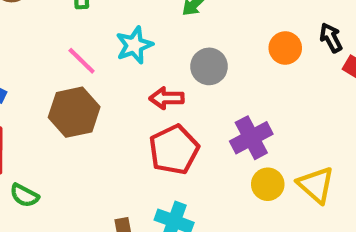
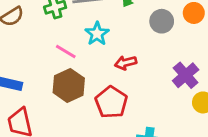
gray circle: (209, 66) -> (162, 21), moved
red pentagon: (174, 150) -> (111, 102), moved

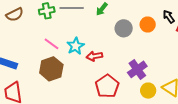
cyan star: (97, 34) -> (75, 46), moved
red pentagon: (111, 102) -> (107, 86), moved

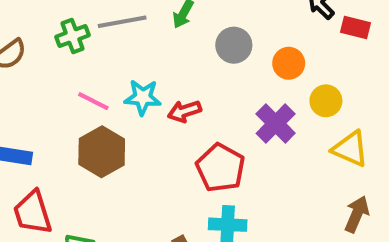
orange circle: (148, 24) -> (289, 63), moved
cyan star: (75, 46) -> (143, 97), turned -30
yellow circle: (148, 91) -> (326, 101), moved

